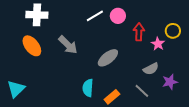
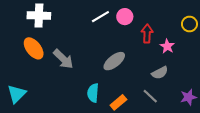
yellow circle: (173, 31) -> (189, 24), moved
gray arrow: (68, 45) -> (63, 59), moved
purple star: (170, 82) -> (188, 97), moved

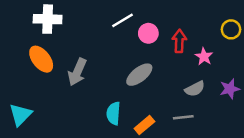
pink circle: (125, 17) -> (148, 33), moved
gray arrow: (63, 59) -> (77, 72), turned 70
gray line: (150, 96) -> (183, 117), turned -49
purple star: (188, 97) -> (230, 89), moved

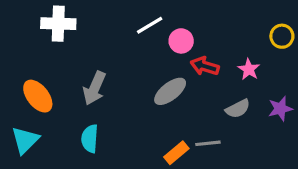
red arrow: (179, 41) -> (205, 66), moved, turned -75
orange ellipse: (41, 59) -> (38, 96), moved
cyan semicircle: (113, 113) -> (90, 139), moved
gray line: (183, 117) -> (208, 143), moved

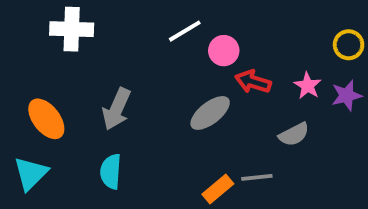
purple star: (280, 109) -> (347, 95), moved

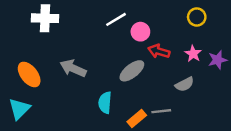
yellow circle: (349, 45) -> (197, 17), moved
gray arrow: (117, 109) -> (73, 68), turned 90
cyan semicircle: (111, 171) -> (105, 103), moved

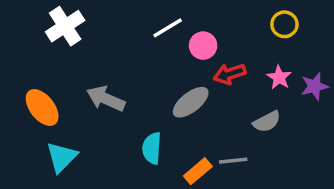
white cross: (45, 18) -> (65, 26), turned -35
red arrow: (159, 51) -> (230, 74), turned -35
cyan triangle: (19, 109) -> (62, 157), moved

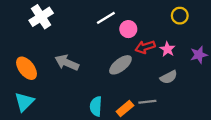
pink star: (279, 77) -> (167, 49), moved
cyan semicircle: (152, 148) -> (96, 106), moved
cyan triangle: (62, 157) -> (24, 102), moved

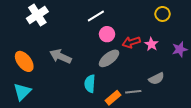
pink circle: (128, 29) -> (107, 34), moved
gray semicircle: (169, 77) -> (156, 79), moved
cyan semicircle: (96, 106) -> (90, 84), moved

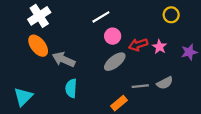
orange ellipse: (24, 61) -> (38, 46), moved
cyan semicircle: (90, 84) -> (71, 88), moved
gray line: (133, 92) -> (140, 86), moved

